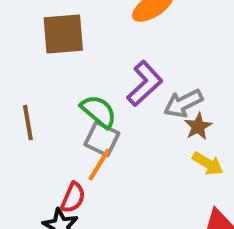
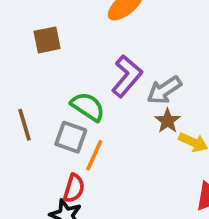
brown square: (63, 34) -> (47, 40), size x0.7
brown star: (198, 126) -> (168, 121), moved
gray square: (102, 139) -> (71, 137), moved

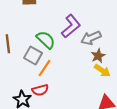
brown star: (168, 121) -> (98, 56), moved
red semicircle: (74, 188) -> (40, 90), moved, turned 49

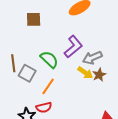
gray square: (33, 55) -> (27, 73), moved
yellow arrow: (102, 70) -> (85, 73), moved

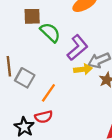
green semicircle: (49, 59) -> (50, 32), moved
yellow arrow: (85, 73) -> (83, 69), moved, turned -42

